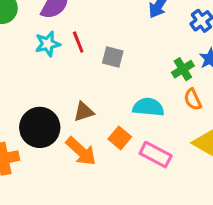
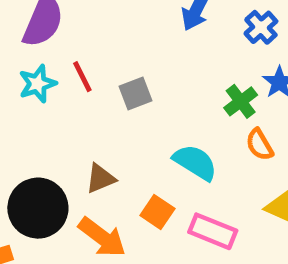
gray square: (113, 57) -> (135, 94), turned -30
cyan semicircle: (148, 107) -> (195, 162), turned 32

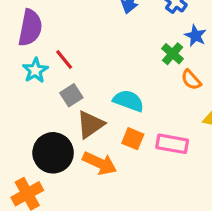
gray square: (135, 94) -> (71, 95), moved
cyan semicircle: (195, 162) -> (128, 101), moved
brown triangle: (100, 179) -> (90, 124), size x1.4

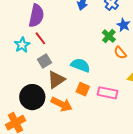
purple semicircle: (30, 28) -> (36, 16), moved

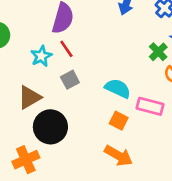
brown triangle: (56, 80) -> (29, 97), moved
pink rectangle: (108, 93) -> (150, 106), moved
orange arrow: (62, 104) -> (119, 156), moved

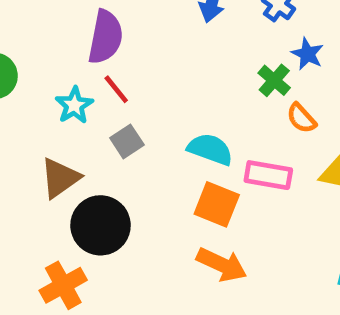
orange square: (119, 121) -> (217, 204), size x1.4

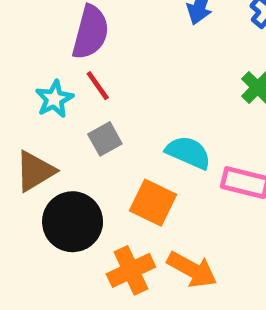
orange square: (217, 204) -> (153, 203), moved
orange cross: (63, 285) -> (131, 270), moved

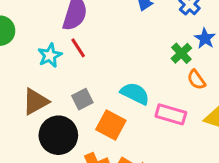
gray square: (105, 139) -> (82, 99), moved

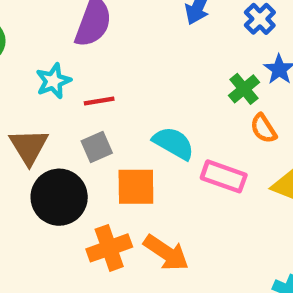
red line: (78, 48) -> (99, 101), moved, turned -70
brown triangle: (35, 102) -> (29, 147), turned -36
orange square: (111, 125) -> (136, 187), turned -32

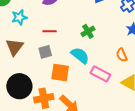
cyan star: (53, 81) -> (19, 17), moved
green cross: (244, 89) -> (88, 31), moved
black circle: (59, 197) -> (19, 86), moved

